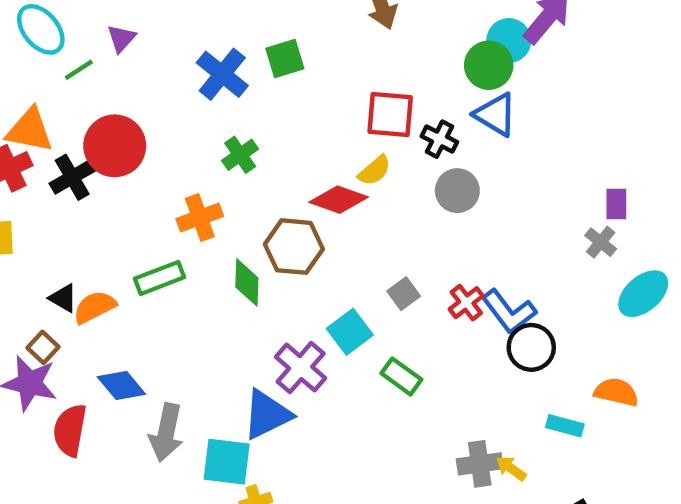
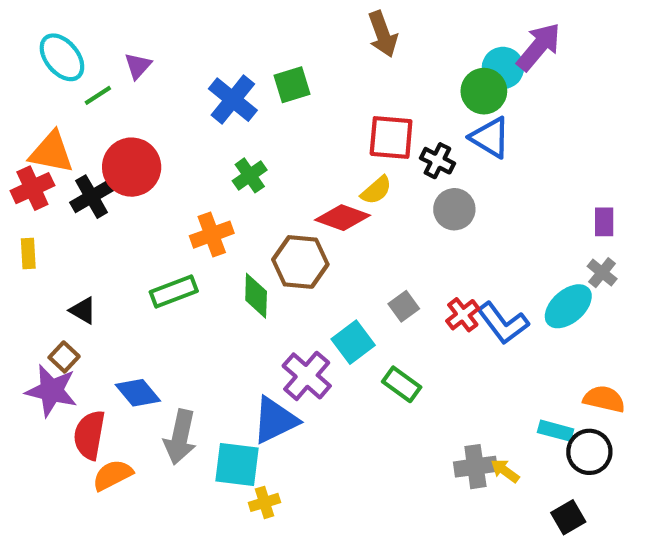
gray cross: (601, 242) -> (602, 273), moved
cyan ellipse: (643, 294) -> (568, 306), moved
orange semicircle: (95, 307) -> (113, 475), moved
black circle: (531, 347) -> (589, 452), moved

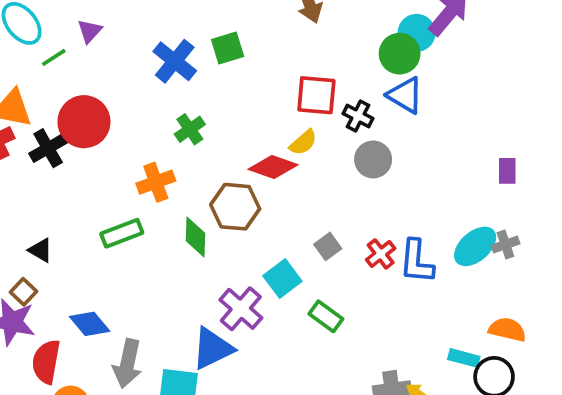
gray cross: (602, 273) -> (505, 245), moved, turned 32
blue L-shape: (503, 323) -> (417, 262), turned 42

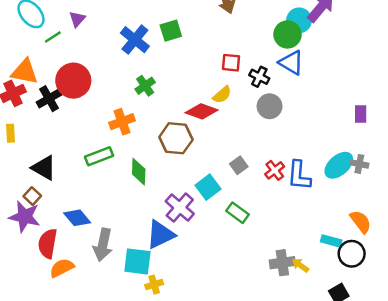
red square: (316, 95) -> (231, 63), size x0.7
green diamond: (195, 237) -> (139, 172), moved
gray cross: (505, 245) -> (359, 164), turned 30
black triangle: (41, 250) -> (44, 168), size x1.5
orange semicircle: (507, 330) -> (361, 222), turned 40

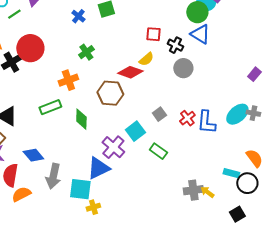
blue cross: (135, 40) -> (78, 16), size x0.6
purple rectangle: (361, 114) -> (254, 74), turned 40

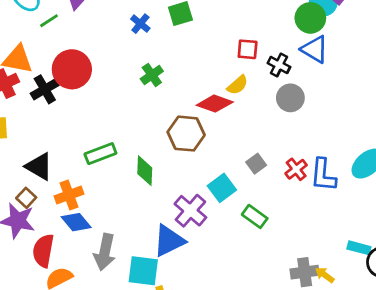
orange cross: (68, 80) -> (69, 195), moved

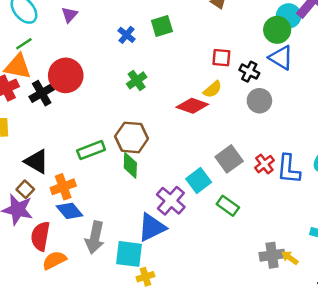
green line: (49, 21) -> (24, 44), moved
brown hexagon: (186, 134) -> (132, 137), moved
gray square: (256, 164) -> (229, 159), size x1.5

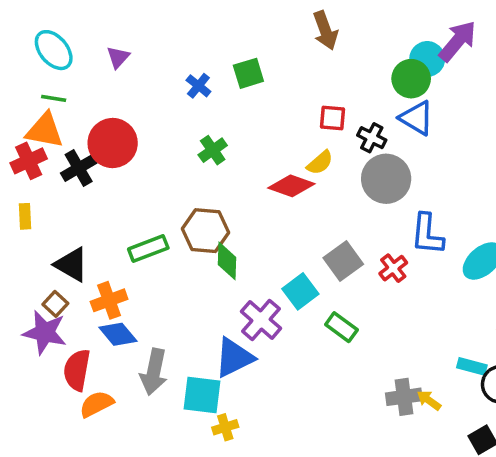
green line: (24, 44) -> (54, 98), turned 42
gray circle: (259, 101) -> (386, 179), size x1.4
green diamond: (130, 165) -> (227, 261), moved
blue L-shape: (289, 169) -> (427, 234), moved

